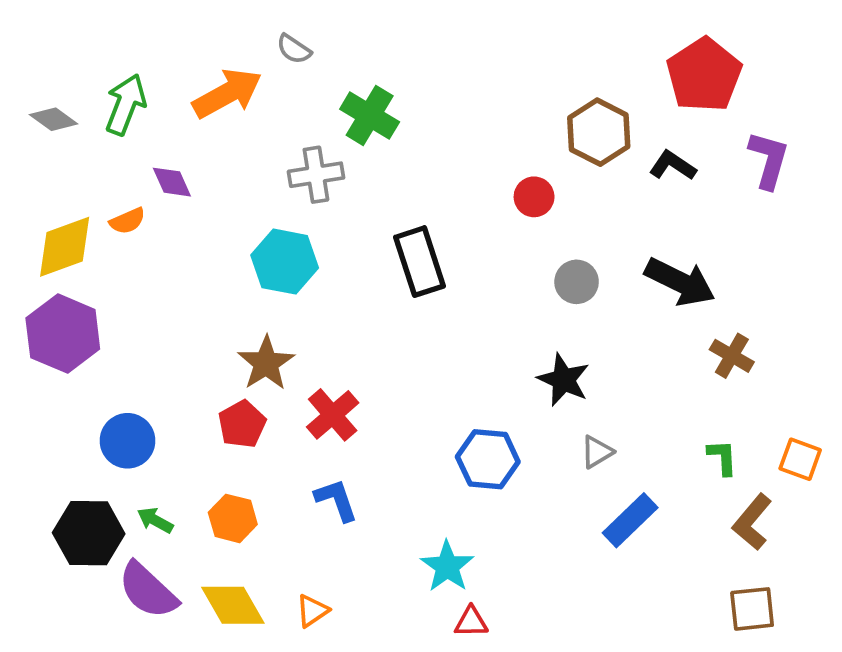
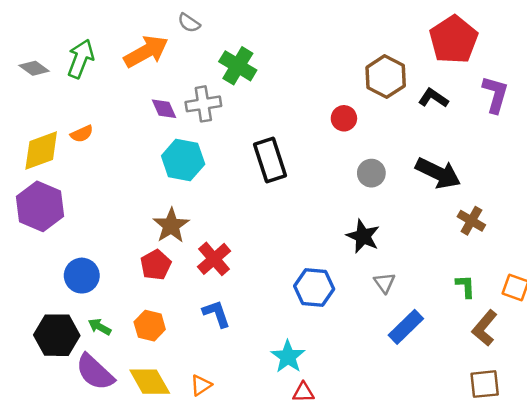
purple diamond: (172, 182) -> (164, 109), moved
gray triangle: (597, 452) -> (384, 283), turned -35

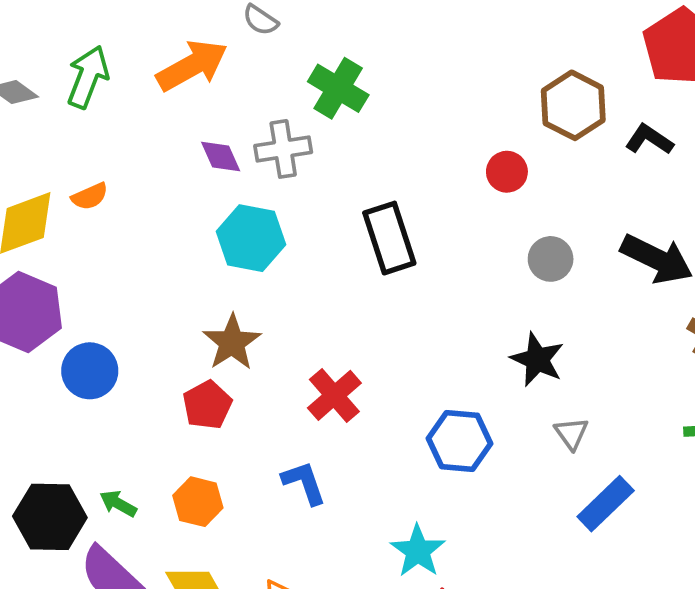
red cross: (214, 259) -> (334, 395), moved
blue circle: (82, 276) -> (90, 371), moved

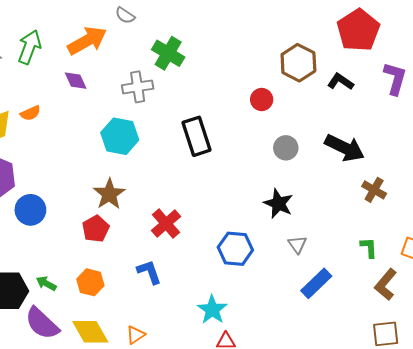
purple diamond: (221, 157) -> (76, 81), moved

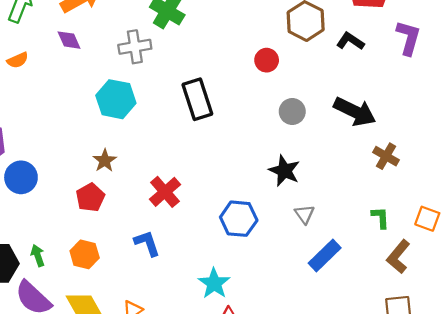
orange semicircle: (30, 113) -> (18, 60), moved
brown star: (109, 194) -> (105, 161), size x0.7
green arrow: (46, 283) -> (38, 256), turned 42

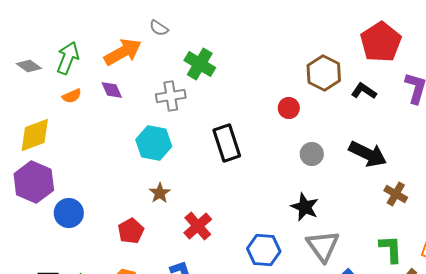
orange semicircle: (18, 60) -> (72, 96), moved
brown star: (105, 161) -> (160, 193), moved
gray triangle: (305, 214) -> (323, 246), size x1.8
green L-shape: (380, 218) -> (391, 249), size x1.4

